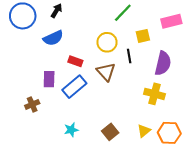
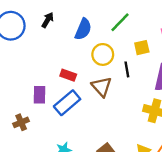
blue semicircle: (53, 38) -> (83, 29), moved, turned -42

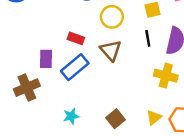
black line: (127, 69) -> (148, 38), moved
brown cross: (21, 122) -> (27, 88), size x1.5

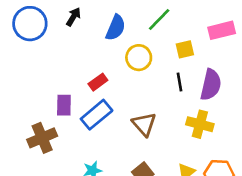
red rectangle: (76, 38) -> (98, 82), turned -56
brown triangle: (111, 50) -> (144, 124), moved

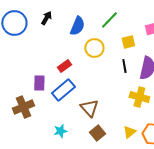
brown triangle: (144, 124) -> (89, 108), moved

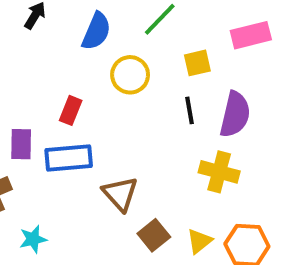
red rectangle: (64, 66) -> (71, 110), turned -32
blue rectangle: (63, 90) -> (69, 158), turned 35
cyan star: (60, 131) -> (33, 239), moved
brown square: (97, 133) -> (154, 235), moved

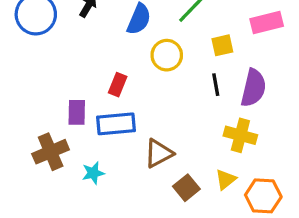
brown triangle: (120, 194) -> (159, 153), turned 44
cyan star: (33, 239) -> (93, 173), moved
yellow triangle: (199, 241) -> (226, 180), moved

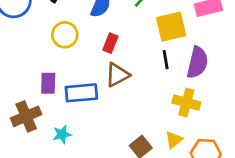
yellow square: (222, 45) -> (171, 27), size x1.6
yellow circle: (167, 55) -> (65, 35), moved
red rectangle: (118, 85) -> (110, 43), moved
brown triangle: (159, 153) -> (117, 75), moved

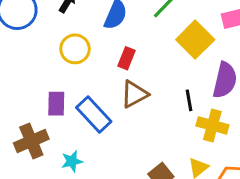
yellow square: (171, 27) -> (195, 40), turned -32
black line: (166, 60) -> (189, 100), moved
blue rectangle: (81, 93) -> (94, 114), turned 52

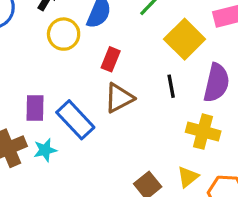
yellow circle: (75, 49) -> (64, 34), moved
black line: (189, 100) -> (171, 86), moved
cyan star: (72, 161) -> (45, 150), moved

